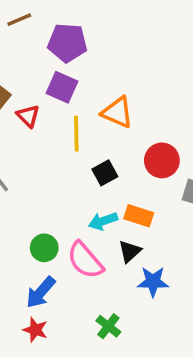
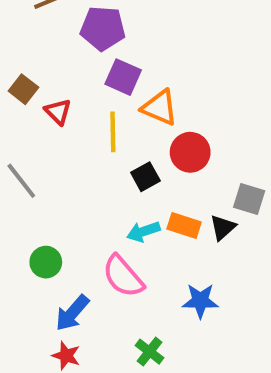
purple square: (62, 87) -> (123, 77), moved
red circle: (162, 160) -> (190, 152), moved
green circle: (44, 248) -> (46, 262), moved
black triangle: (130, 251) -> (223, 228), moved

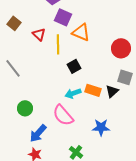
red triangle: (58, 112) -> (39, 34), moved
red circle: (190, 152) -> (121, 48), moved

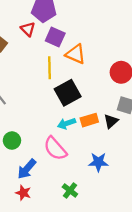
red triangle: (39, 34) -> (28, 29), moved
black square: (74, 66) -> (68, 93), size x1.6
orange rectangle: (93, 90) -> (89, 120), turned -35

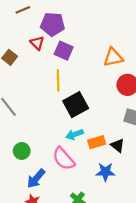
orange triangle: (76, 54) -> (113, 57), moved, turned -35
orange rectangle: (89, 120) -> (97, 142), moved
black triangle: (111, 121) -> (118, 145), moved, turned -40

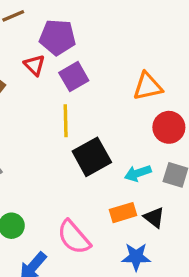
purple square: (64, 51) -> (74, 77), turned 36
cyan arrow: (75, 134) -> (138, 173), moved

